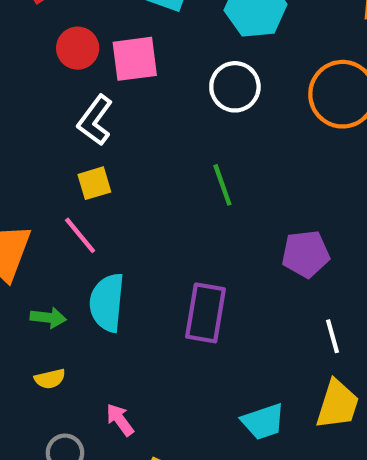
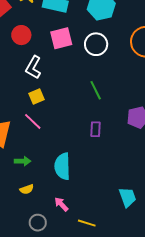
pink square: (135, 59) -> (61, 38), moved
cyan semicircle: (107, 303) -> (62, 166), moved
purple rectangle: (205, 313) -> (96, 129), moved, size x0.6
cyan trapezoid: (263, 422) -> (128, 197), turned -85

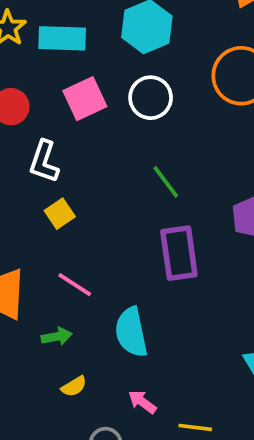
pink line: (33, 121) -> (75, 285), moved
purple rectangle: (96, 129) -> (179, 253), size x1.8

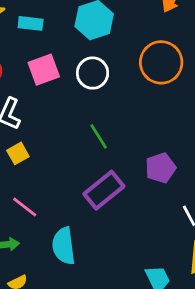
cyan rectangle: (62, 38) -> (31, 23), size x0.7
purple rectangle: (179, 253) -> (104, 190), turned 54

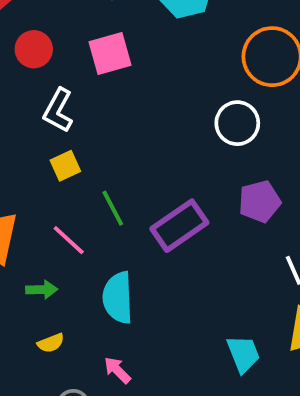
white circle: (93, 73) -> (237, 123), moved
green line: (99, 136) -> (113, 208), moved

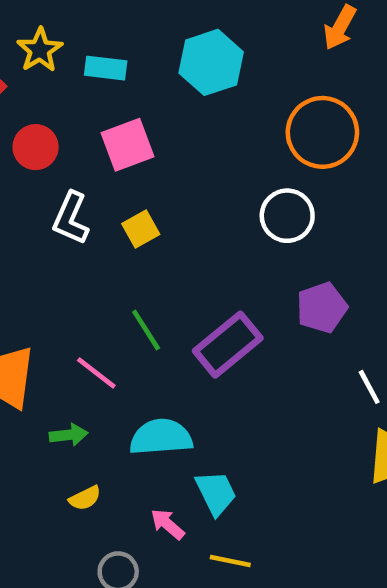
yellow square: (65, 166) -> (141, 229), moved
cyan semicircle: (118, 298) -> (161, 437), turned 93
cyan trapezoid: (243, 354) -> (216, 493), moved

